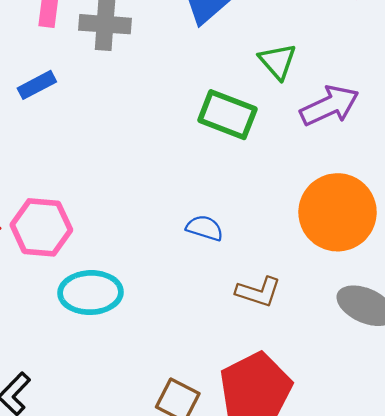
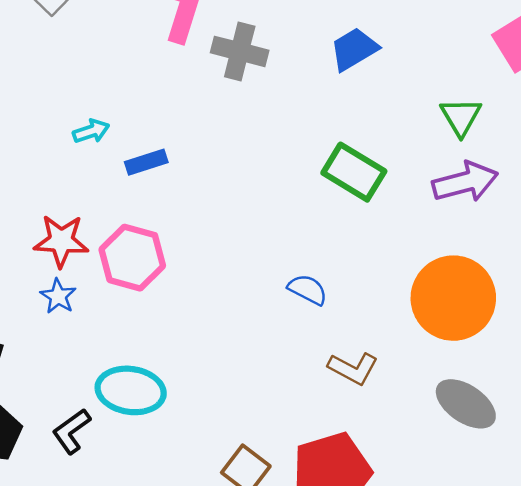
green triangle: (278, 61) -> (461, 117), moved
blue rectangle: (37, 85) -> (146, 162), moved
cyan ellipse: (91, 293) -> (131, 390), moved

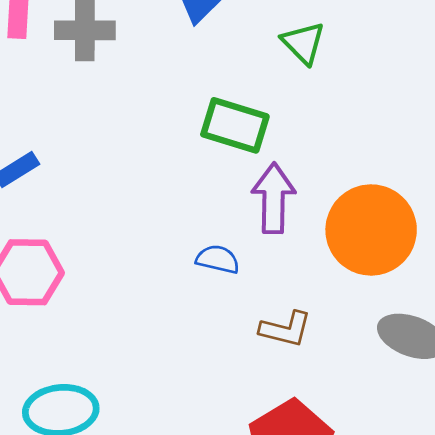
green triangle: (461, 117) -> (303, 43), moved
purple arrow: (465, 182) -> (273, 198), moved, turned -60

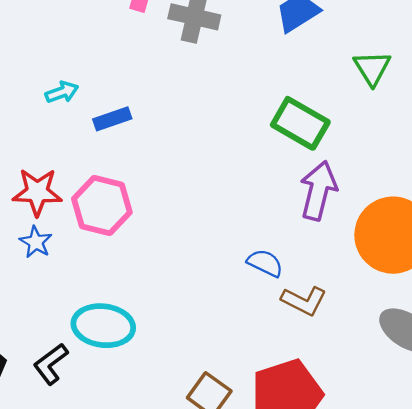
blue semicircle: (218, 259) -> (265, 263), moved

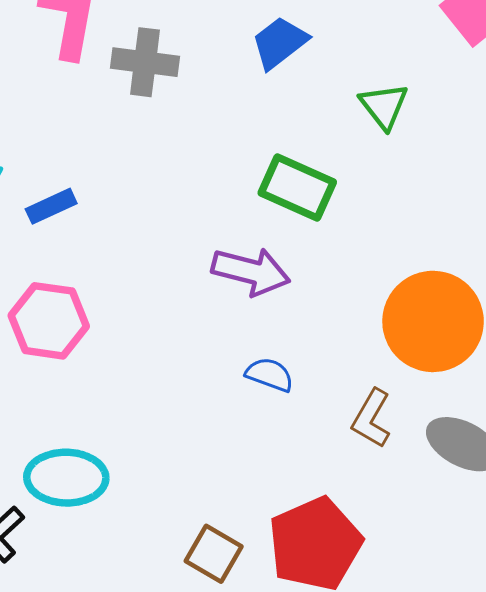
purple arrow: (318, 191) -> (251, 271), moved, turned 96
brown L-shape: (304, 301) -> (371, 418), moved, turned 99

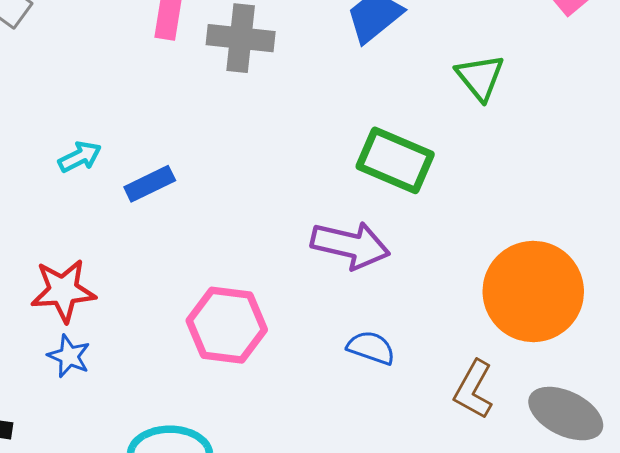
pink hexagon: (49, 321) -> (227, 325), moved

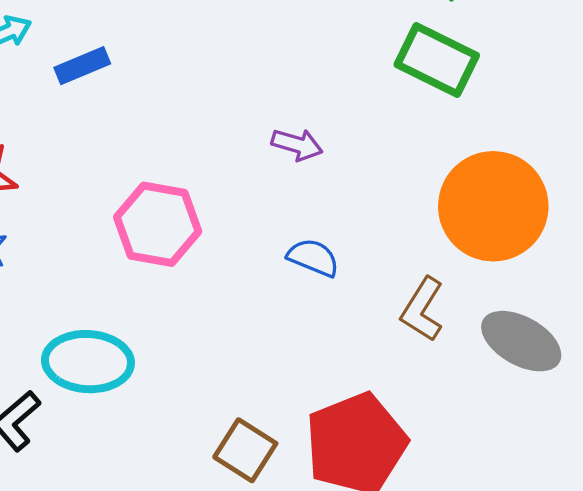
green rectangle: (395, 160) -> (437, 60), moved
purple arrow: (350, 245) -> (297, 145), size x0.6

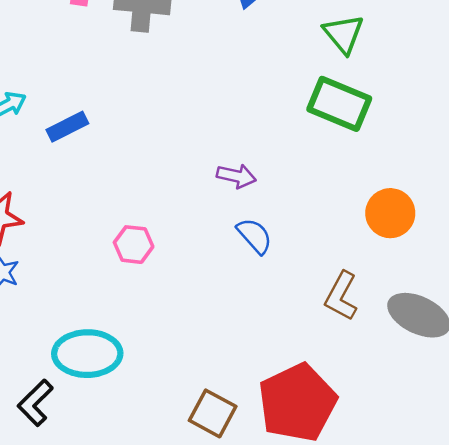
orange circle: (493, 206) -> (390, 213), size x0.6
pink hexagon: (158, 224) -> (134, 245), size x0.6
blue semicircle: (313, 258) -> (254, 236), moved, turned 30

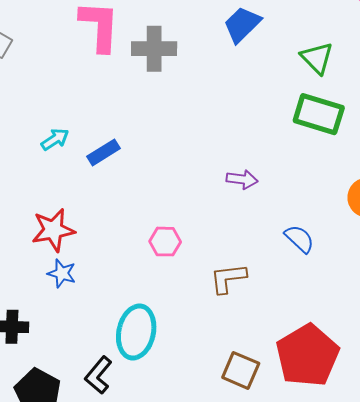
blue semicircle: (254, 236) -> (299, 239), moved
brown L-shape: (341, 296) -> (228, 278), moved, turned 60
cyan ellipse: (87, 354) -> (136, 332), turned -72

